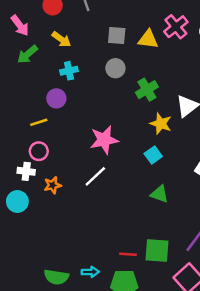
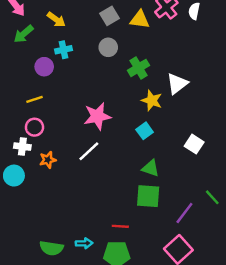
gray square: (117, 36) -> (109, 16), turned -36
purple circle: (56, 98) -> (44, 67), moved
green square: (157, 251) -> (148, 196), moved

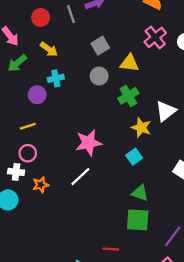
yellow triangle: (140, 20) -> (130, 63), moved

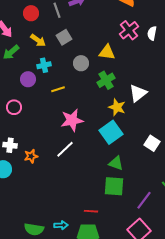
gray square: (100, 46) -> (64, 37), moved
yellow line: (28, 126) -> (58, 89), moved
pink circle: (28, 153) -> (14, 107), moved
cyan square: (134, 157) -> (111, 132), size x1.6

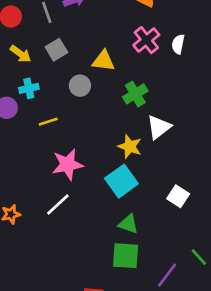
yellow triangle: (107, 52) -> (103, 61), moved
green cross: (106, 80) -> (135, 94), moved

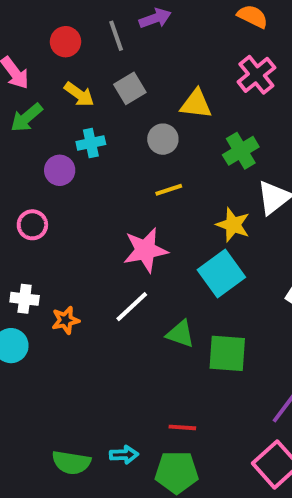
yellow line: (48, 122) -> (169, 190), moved
green triangle: (128, 224) -> (180, 334), moved
green square: (126, 256) -> (227, 353), moved

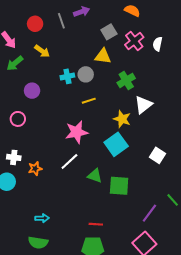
gray square: (130, 88) -> (109, 32), moved
cyan cross: (91, 143) -> (67, 76), moved
cyan arrow: (124, 455) -> (42, 218), moved

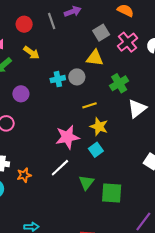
yellow line: (89, 101) -> (90, 105), moved
yellow star: (122, 119) -> (99, 127), moved
cyan square: (116, 144) -> (96, 150), moved, size x0.6
green triangle: (95, 176) -> (86, 182), turned 49

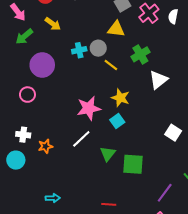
purple circle: (21, 94) -> (42, 65), size x1.5
yellow line: (90, 105) -> (111, 65), moved, turned 56

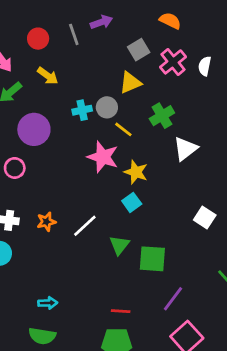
yellow triangle: (116, 29) -> (130, 83), turned -30
pink star: (89, 108) -> (103, 157), moved, turned 30
orange star: (45, 146) -> (46, 222), moved
purple line: (165, 193) -> (173, 299), moved

